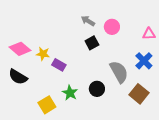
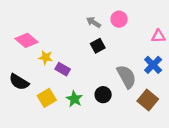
pink circle: (112, 27) -> (119, 19), moved
pink diamond: (20, 49) -> (26, 40), moved
yellow square: (47, 105) -> (47, 98), moved

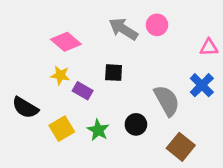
gray arrow: (93, 22) -> (123, 29), size x1.5
pink diamond: (26, 40) -> (66, 42), moved
black square: (98, 46) -> (114, 73), moved, turned 32
brown square: (148, 100) -> (181, 147), moved

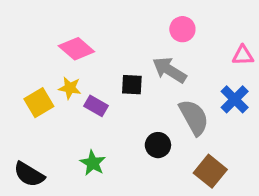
gray arrow: (123, 29) -> (169, 70), moved
black semicircle: (25, 108) -> (29, 174), moved
yellow square: (62, 129) -> (39, 103), moved
green star: (98, 130) -> (93, 163), moved

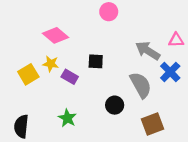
pink circle: (182, 29) -> (109, 12), moved
gray arrow: (169, 70) -> (148, 51), moved
brown square: (210, 171) -> (152, 124), turned 30
black semicircle: (29, 174) -> (21, 126), turned 65

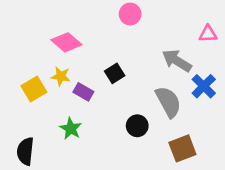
pink triangle: (176, 40) -> (208, 34), moved
black square: (96, 61) -> (115, 73), turned -35
green star: (67, 118) -> (71, 129), moved

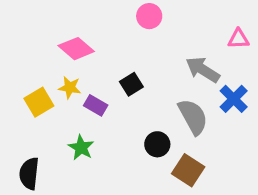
brown square: (182, 148) -> (188, 170), moved, turned -36

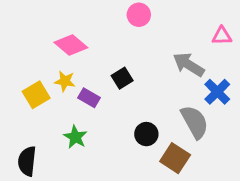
gray semicircle: (193, 117) -> (195, 122), moved

